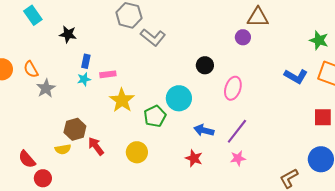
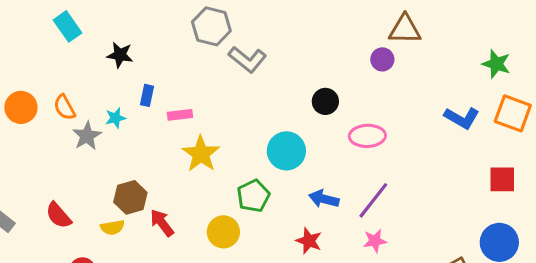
cyan star: (84, 79) -> (115, 118), moved
pink ellipse: (233, 88) -> (367, 136), turned 70
green pentagon: (155, 116) -> (253, 196), moved
red semicircle: (27, 159) -> (58, 215), moved

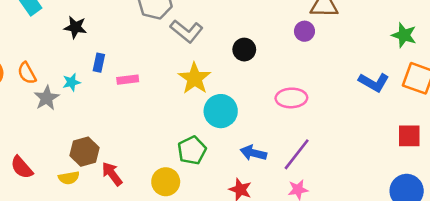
black circle: (325, 101) -> (244, 50), moved
yellow star: (201, 154) -> (194, 78), moved

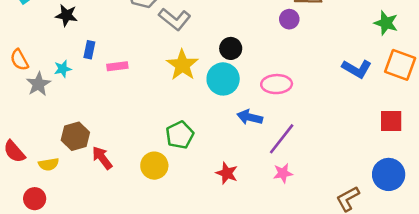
black circle: (244, 50) -> (231, 48), moved
cyan circle: (221, 111) -> (223, 79), moved
blue arrow: (253, 153) -> (250, 117), moved
yellow semicircle: (69, 178) -> (49, 164), moved

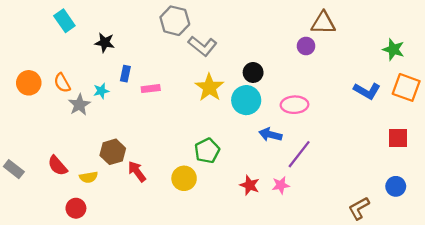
pink star: (283, 173) -> (281, 185), moved
blue circle: (389, 174) -> (396, 186), size x0.7

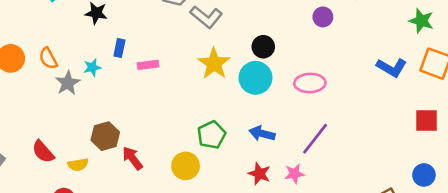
blue arrow: (270, 135) -> (262, 134), moved

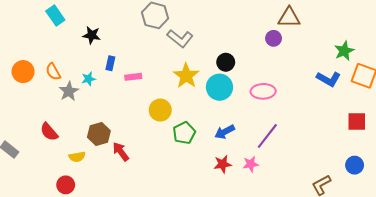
green star: (421, 21) -> (344, 51), moved, turned 30
blue arrow: (262, 134) -> (225, 132), turned -42
red semicircle: (43, 152) -> (49, 132), moved
yellow circle: (186, 166) -> (160, 110), moved
red star: (259, 174) -> (223, 164), turned -30

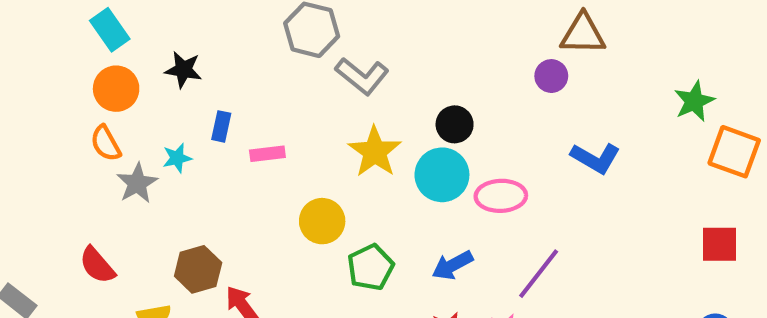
orange circle: (23, 72) -> (116, 89), moved
blue L-shape: (329, 79) -> (595, 158), moved
pink ellipse: (263, 91) -> (501, 196), moved

